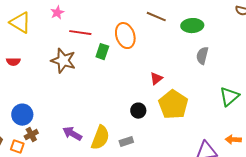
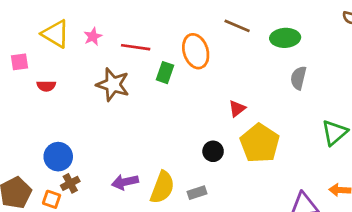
pink star: (57, 13) -> (93, 37), moved
purple arrow: (72, 134) -> (125, 182), turned -42

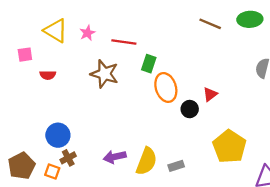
green ellipse: (285, 38) -> (250, 19), moved
orange ellipse: (196, 51) -> (166, 87), moved
yellow pentagon: (260, 143) -> (229, 147), moved
black circle: (213, 151) -> (190, 109), moved

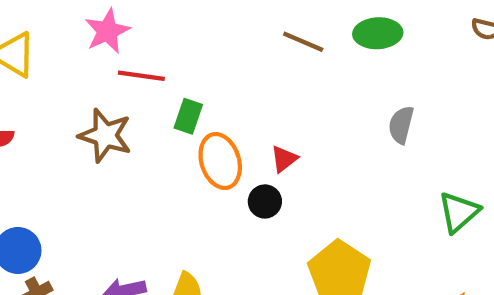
pink star: (87, 33) -> (107, 31), moved, size x1.5
red triangle: (210, 94) -> (284, 159), moved

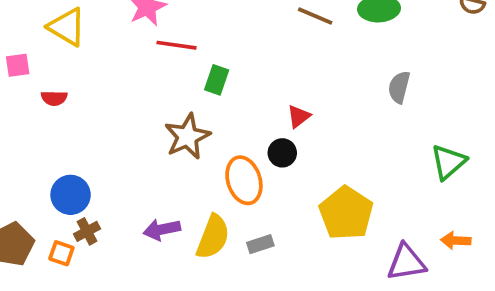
brown star: (105, 135) -> (187, 136), moved, turned 30
orange ellipse: (220, 161) -> (244, 180), moved

